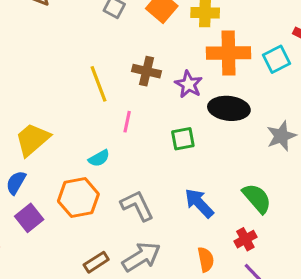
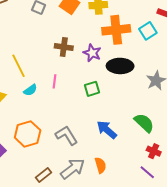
yellow line: (99, 84) -> (19, 66), moved
cyan semicircle: (99, 158) -> (30, 90), moved
red cross: (245, 239) -> (154, 151), moved, turned -32
orange semicircle: (206, 260) -> (100, 165), moved

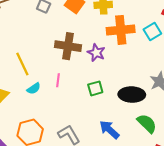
brown cross: (64, 47) -> (68, 46), size x1.4
black ellipse: (120, 66) -> (132, 95), moved

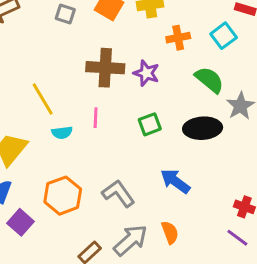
orange cross: (121, 30) -> (178, 38), size x0.6
cyan semicircle: (34, 89) -> (62, 133), turned 32
green semicircle: (147, 123) -> (209, 80), moved

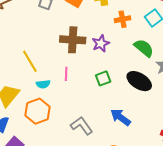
purple star: (146, 73) -> (101, 43), turned 30
black ellipse: (203, 128) -> (139, 81), turned 35
orange hexagon: (63, 196) -> (37, 111), moved

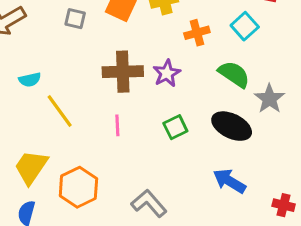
cyan semicircle: (43, 84) -> (30, 80), moved
blue arrow: (121, 117) -> (229, 181), moved

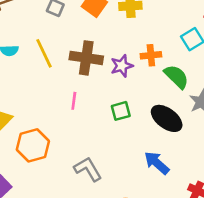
orange cross: (197, 33) -> (151, 55), moved
yellow line: (60, 111) -> (44, 53), moved

